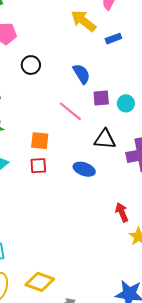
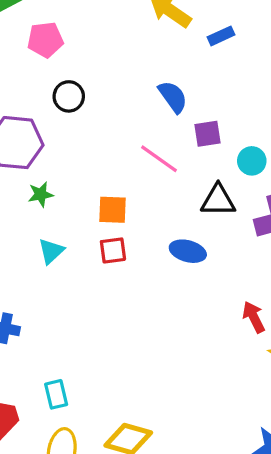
black circle: (31, 65) -> (69, 96), moved
cyan circle: (126, 103) -> (252, 161), moved

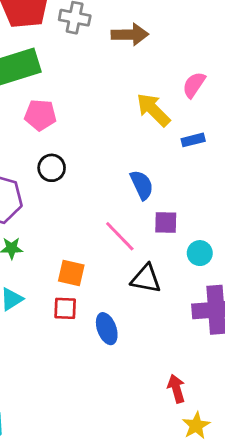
black triangle: (218, 200) -> (146, 279), moved
blue ellipse: (188, 251) -> (107, 329), moved, turned 44

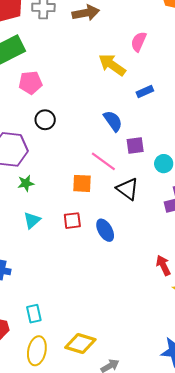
blue rectangle: (193, 140) -> (145, 91), moved
orange square: (71, 273) -> (82, 183), moved
black triangle: (146, 279) -> (128, 189), turned 35

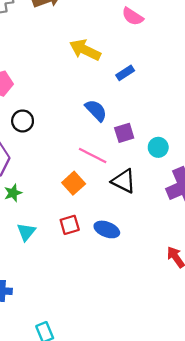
pink semicircle: (139, 42) -> (133, 17), moved, turned -72
orange square: (82, 183) -> (74, 183), turned -36
blue ellipse: (105, 230) -> (107, 229), turned -30

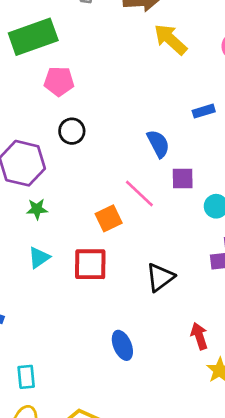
yellow arrow: (85, 50) -> (170, 39), moved
black triangle: (124, 181) -> (160, 277), moved, turned 40
red square: (70, 225) -> (90, 264), size x1.5
blue ellipse: (107, 229) -> (122, 345), moved, turned 30

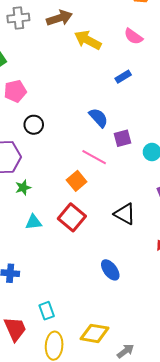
blue rectangle: (204, 111) -> (123, 77), moved
cyan triangle: (39, 257) -> (34, 222), turned 42
red square: (90, 264) -> (72, 217), turned -36
black triangle: (160, 277) -> (125, 214), turned -40

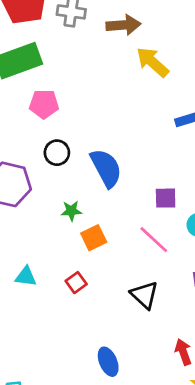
blue semicircle: (98, 118) -> (106, 168), moved, size x1.4
pink line: (94, 157) -> (154, 240), moved
green star: (23, 188) -> (71, 211), moved
red square: (72, 217) -> (76, 283), size x0.6

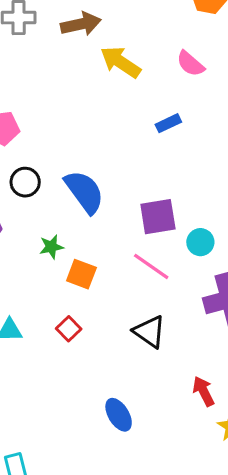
purple square: (166, 198) -> (158, 217), size x1.4
orange square: (94, 238) -> (81, 274), turned -35

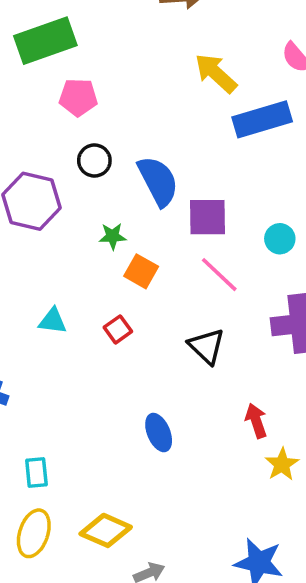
yellow arrow: (121, 62) -> (216, 73), moved
blue rectangle: (168, 123) -> (262, 119), size x2.0
purple square: (158, 217) -> (208, 217), moved
cyan circle: (200, 242) -> (280, 239), moved

